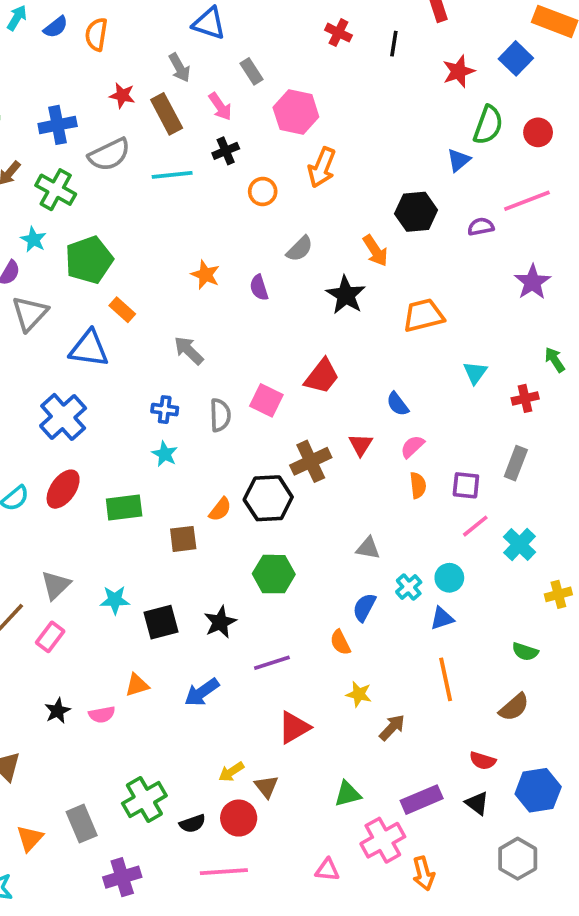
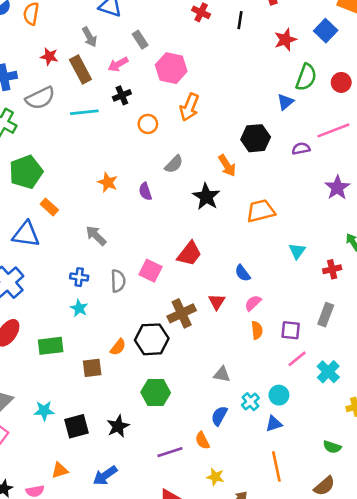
pink arrow: (220, 106) -> (118, 64), turned 96
purple line: (272, 663) -> (170, 452), moved

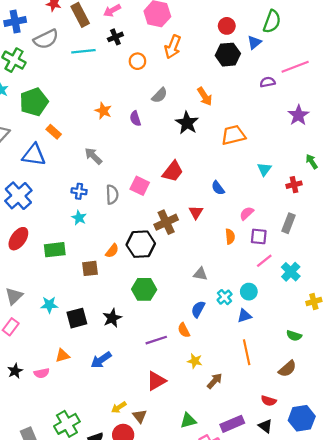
red circle: (341, 82) -> (227, 26), moved
black hexagon: (256, 138) -> (228, 55), moved
pink semicircle: (253, 303) -> (247, 213), moved

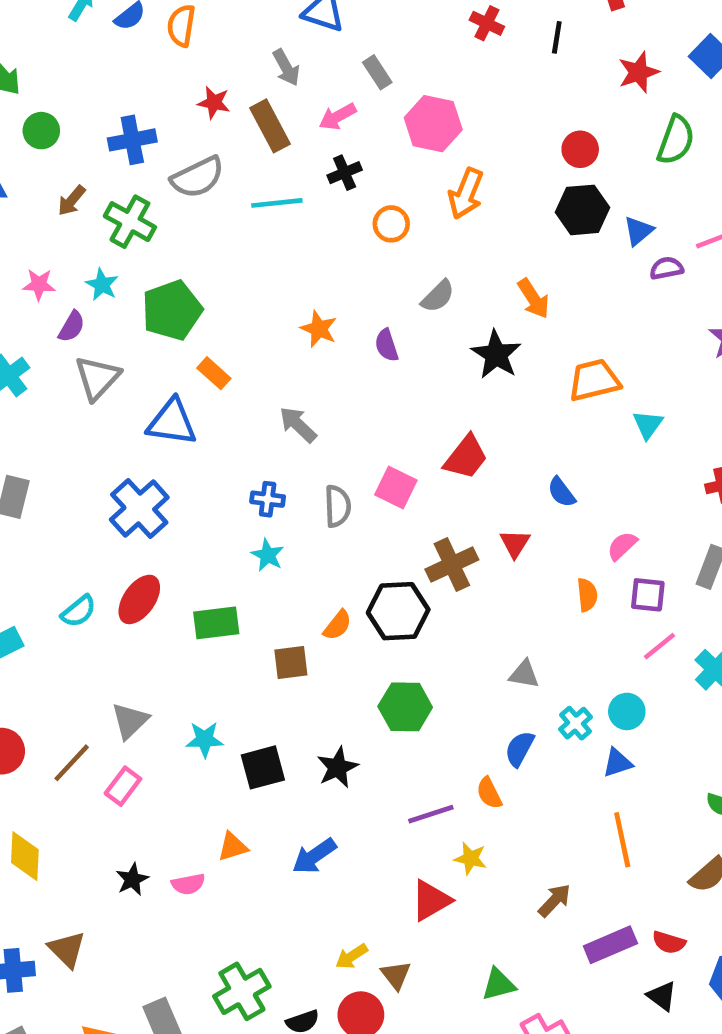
blue triangle: (254, 42) -> (638, 231), moved
cyan triangle: (264, 169) -> (648, 425), moved
yellow star: (195, 361) -> (471, 858), moved
purple rectangle: (232, 424) -> (610, 945), moved

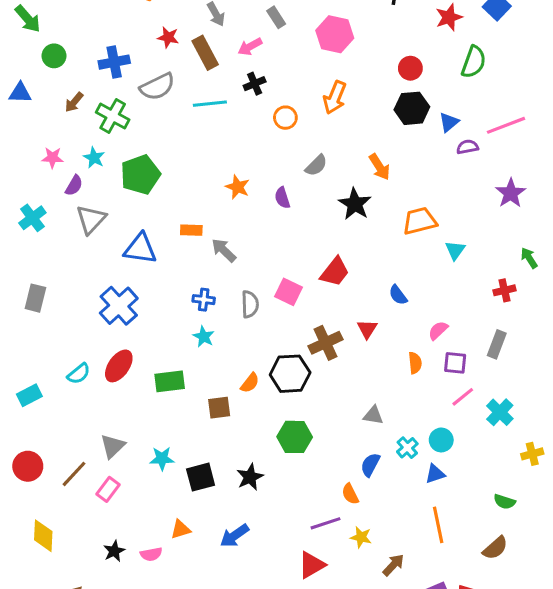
pink hexagon: (433, 124) -> (335, 34), moved
orange rectangle: (214, 373) -> (191, 230), moved, turned -40
purple line: (431, 814) -> (326, 523), moved
yellow star: (471, 858) -> (361, 537), moved

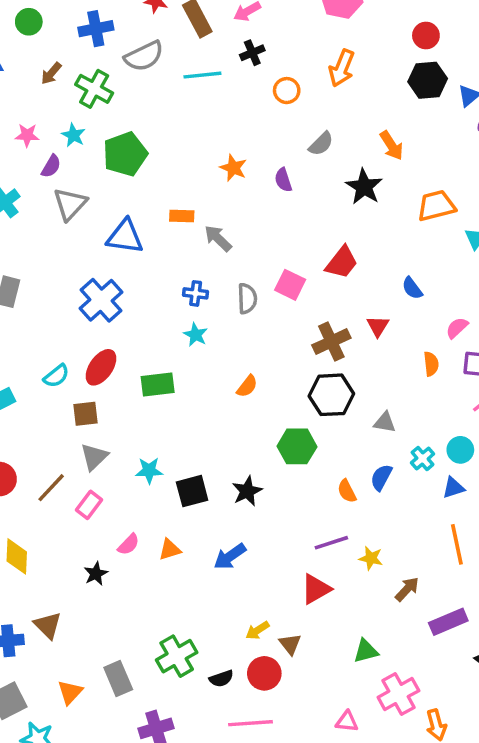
black hexagon: (290, 374) -> (331, 395), moved
brown square: (219, 408) -> (86, 414), moved
orange semicircle: (350, 494) -> (347, 491), moved
pink semicircle: (151, 554) -> (129, 544), moved, turned -35

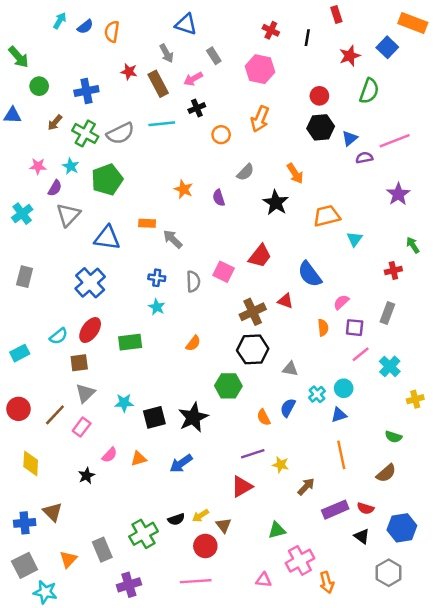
gray semicircle: (144, 56) -> (120, 133), moved
blue semicircle: (412, 288) -> (310, 274), size x1.6
red triangle: (378, 326) -> (285, 301), turned -42
black star: (247, 491) -> (193, 417), size x1.4
black semicircle: (221, 679) -> (176, 519), moved

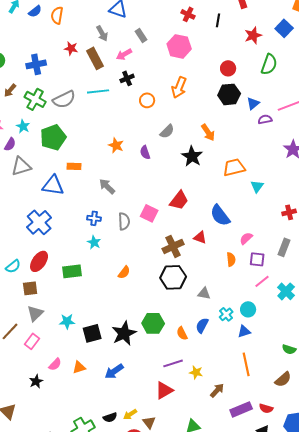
gray triangle: (68, 215) -> (21, 166), turned 30
orange rectangle: (147, 223) -> (74, 166), moved
green hexagon: (228, 386) -> (153, 323), moved

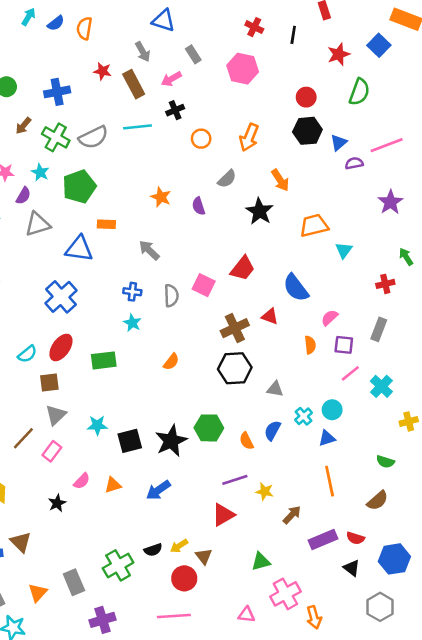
orange arrow: (179, 87) -> (249, 137), moved

